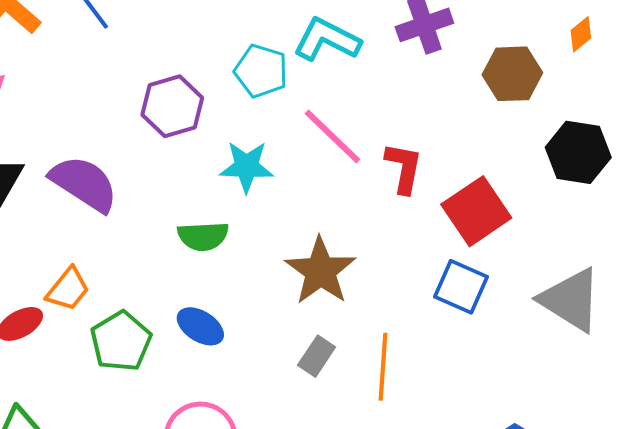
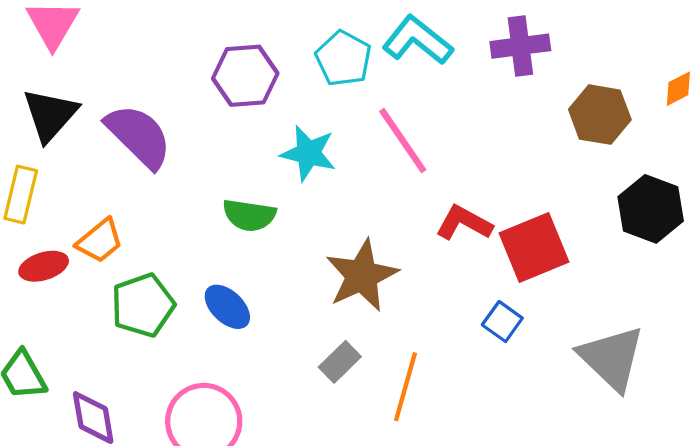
red L-shape: (404, 168) -> (464, 223), moved, turned -84
blue square: (461, 287) -> (502, 322), size x0.7

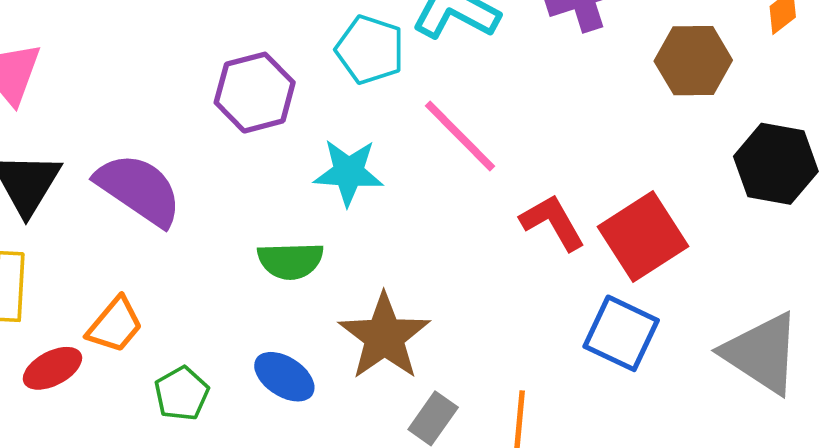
red L-shape: (464, 223) -> (553, 222), turned 42
brown star: (362, 276) -> (384, 337), moved
green pentagon: (143, 305) -> (182, 394), size x0.7
blue square: (502, 322) -> (621, 333), size x1.5

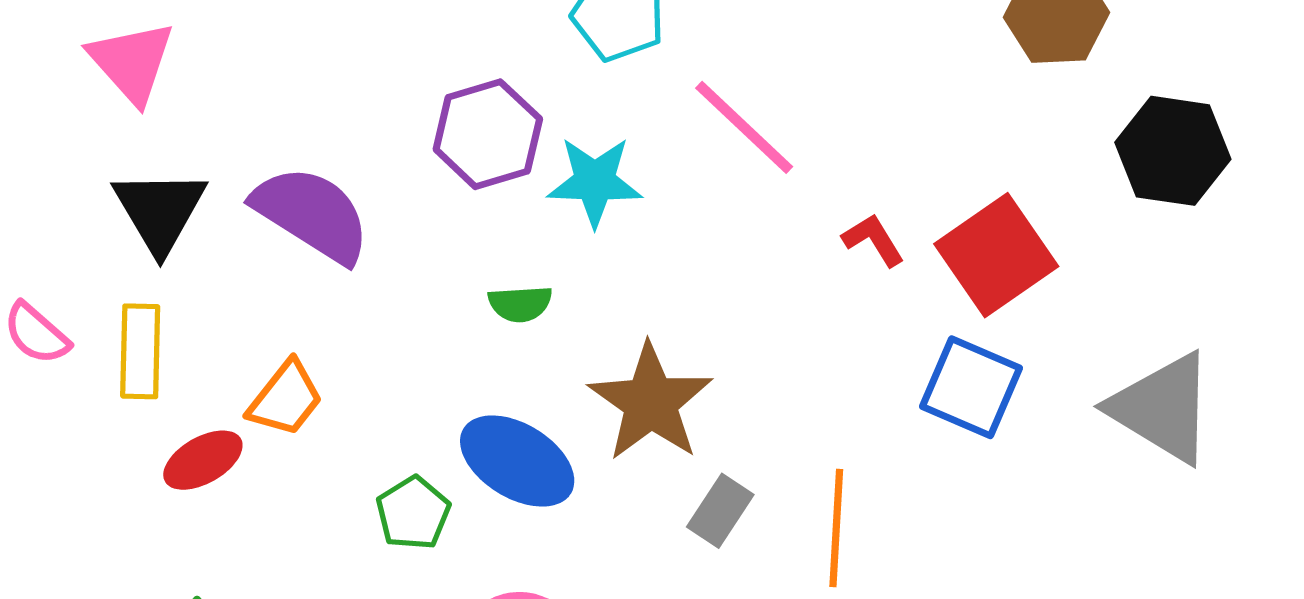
purple hexagon: (255, 93) -> (488, 134), moved
red L-shape: (553, 222) -> (873, 240), size x0.7
green semicircle: (290, 261) -> (520, 304), size x0.7
blue ellipse: (284, 377) -> (517, 461), size x1.4
green pentagon: (182, 394) -> (413, 513), moved

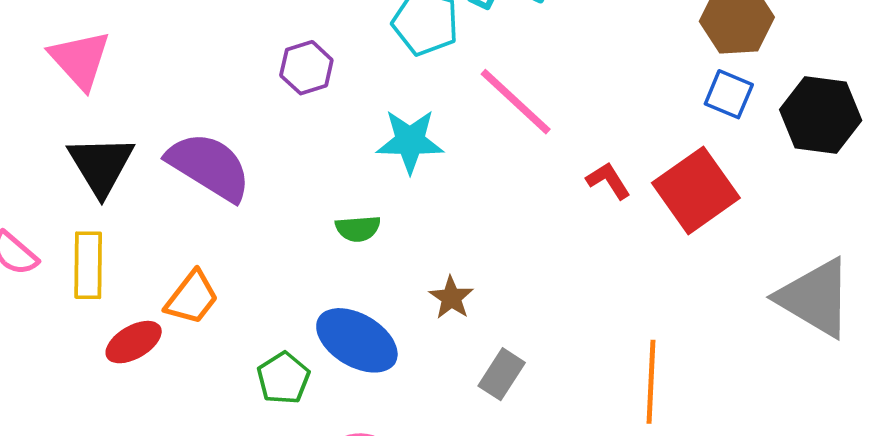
purple hexagon: (488, 134) -> (306, 68), moved, size x0.7
blue square: (971, 387) -> (729, 94), moved, size x0.7
brown star: (651, 402) -> (451, 298), size x0.5
orange line: (836, 528) -> (651, 382), moved

